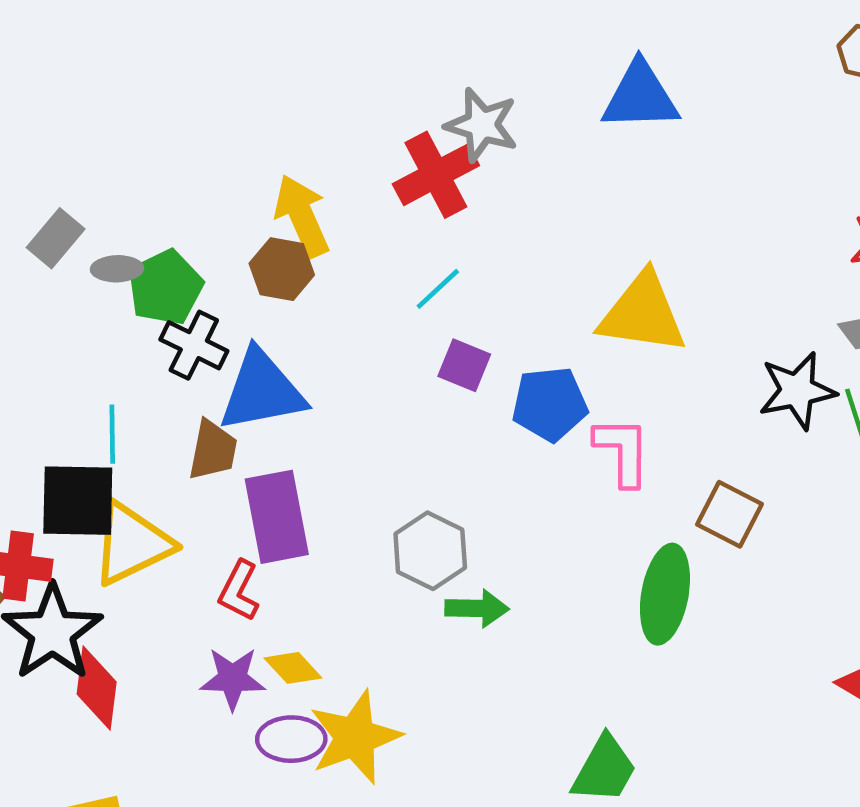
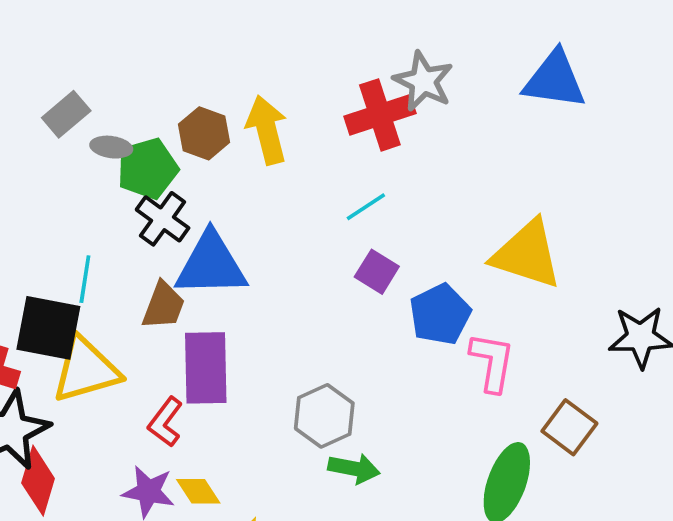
brown hexagon: (282, 269) -> (204, 133), moved
blue pentagon: (550, 404) -> (440, 314), turned -30

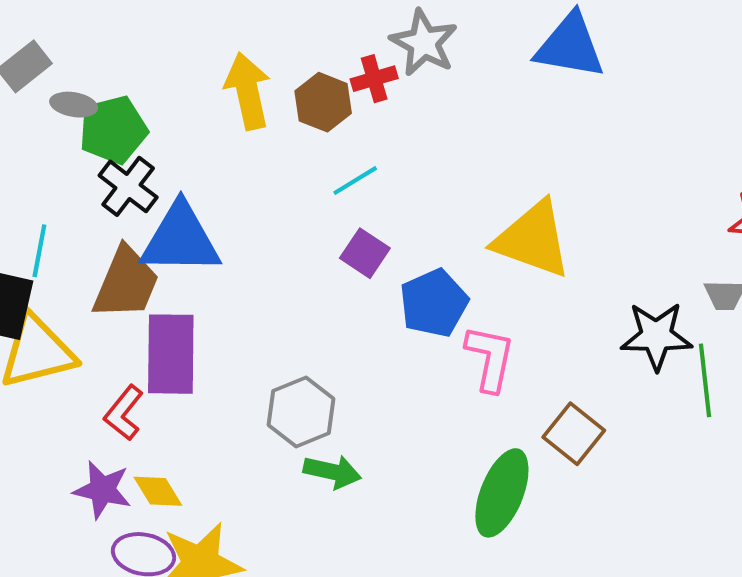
red cross: (380, 115) -> (374, 79), size x0.6
brown hexagon: (204, 133) -> (323, 102), moved
brown trapezoid: (163, 306) -> (126, 283), size x1.4

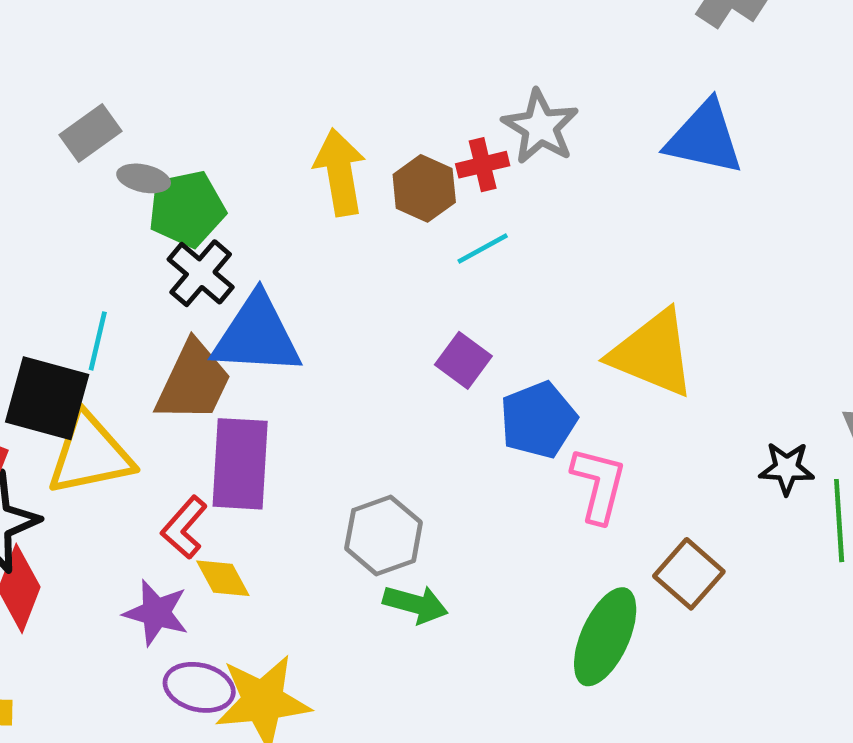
cyan line: (355, 180) -> (483, 248), moved
black star: (656, 336) -> (787, 468), size x0.7
yellow diamond: (158, 491) -> (223, 578), moved

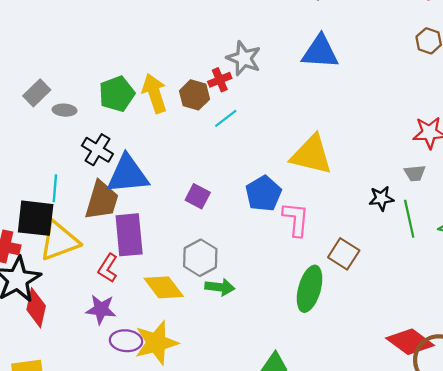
green pentagon: (187, 209) -> (117, 94), moved
purple square: (463, 360) -> (198, 196), moved
yellow diamond: (223, 578) -> (164, 287), moved, size x1.5

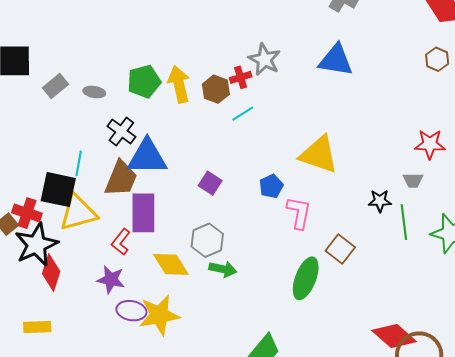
gray rectangle: (37, 93) -> (55, 86), moved
blue pentagon: (263, 194) -> (271, 186), size x0.7

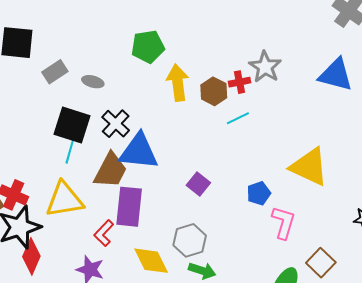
green pentagon: (144, 81) -> (148, 47), moved
black square: (58, 190) -> (72, 125), moved

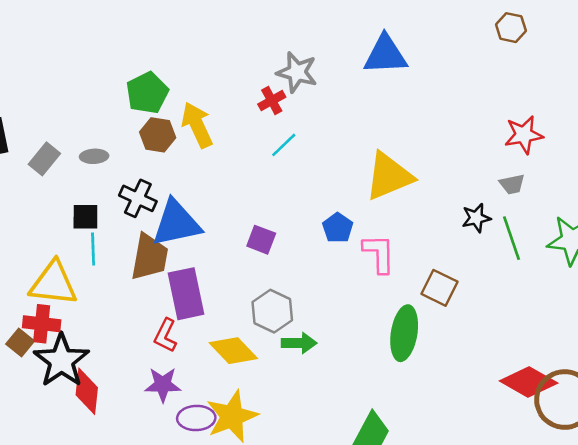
brown hexagon: (214, 91) -> (158, 135), moved
black square: (72, 125) -> (85, 217), size x0.6
yellow triangle: (309, 167) -> (389, 176), turned -30
yellow triangle: (64, 200) -> (53, 283), moved, turned 33

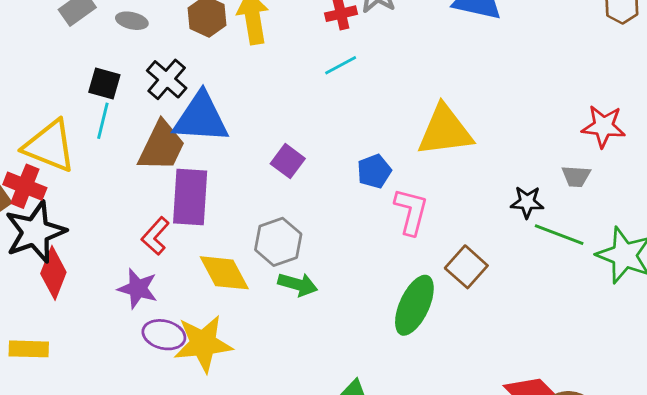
green line: (511, 238) -> (559, 235), turned -66

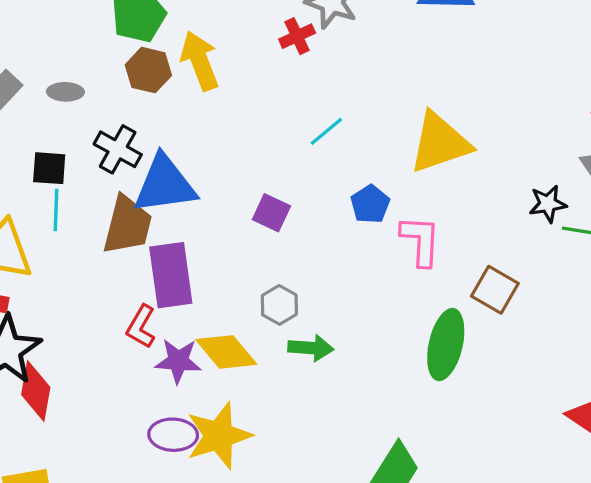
cyan line: (341, 65) -> (326, 131), moved
gray hexagon: (278, 242) -> (279, 305), size x0.7
purple star: (138, 289) -> (178, 361), moved

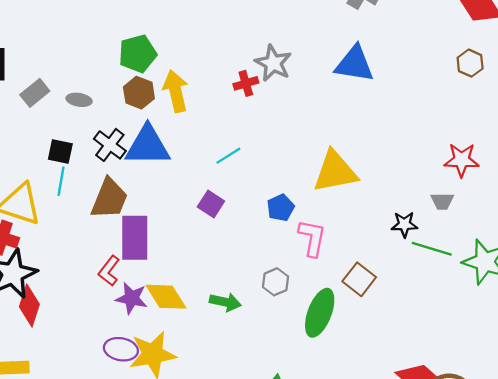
cyan line: (326, 131) -> (228, 156), moved
blue triangle: (165, 184) -> (148, 146), moved
gray hexagon: (279, 305) -> (276, 282), moved

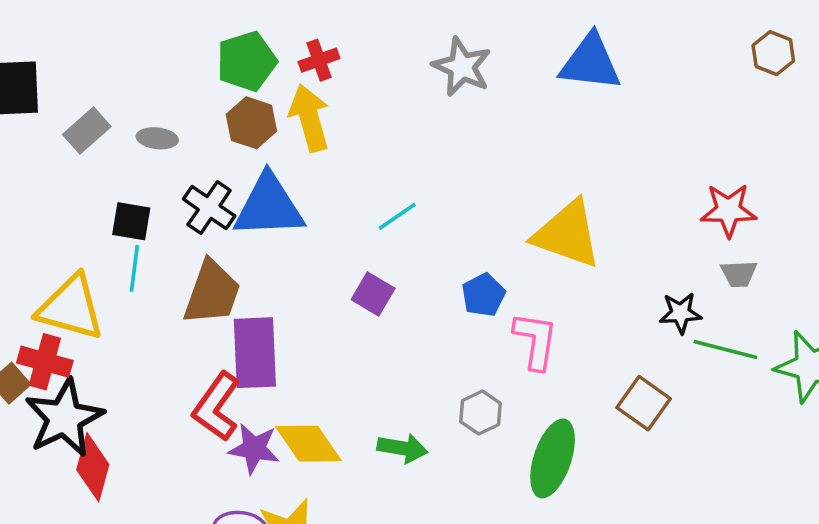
red cross: (246, 83) -> (319, 60), moved
red star: (462, 160) -> (728, 210), moved
yellow triangle: (335, 172) -> (567, 234), turned 33
red L-shape: (109, 271) -> (216, 407), size x1.4
brown square: (359, 279) -> (644, 403), moved

